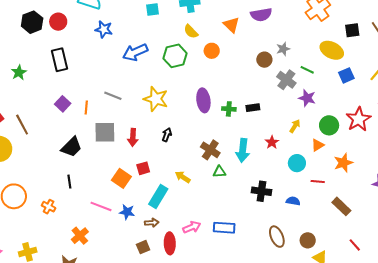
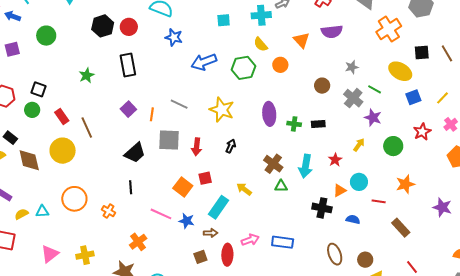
brown circle: (264, 60) -> (322, 86), moved
red star: (358, 119) -> (422, 132), moved, size x0.7
orange triangle: (318, 145) -> (340, 190), moved

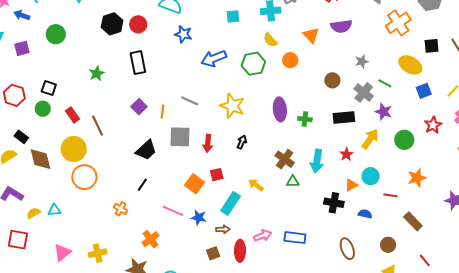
black rectangle: (318, 124) -> (344, 117), moved, size x1.5
yellow arrow: (359, 145) -> (370, 139), size x1.5
black line: (131, 187) -> (142, 185), turned 40
orange circle: (74, 199) -> (84, 177), moved
brown circle: (365, 260) -> (388, 245), moved

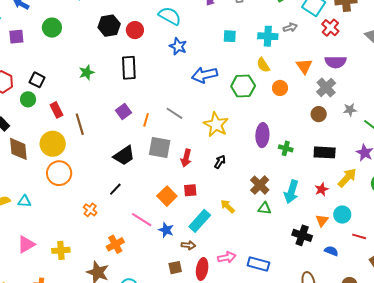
gray star: (362, 61) -> (350, 110), moved
gray cross: (364, 92) -> (326, 87), moved
orange triangle: (351, 185) -> (322, 220), turned -32

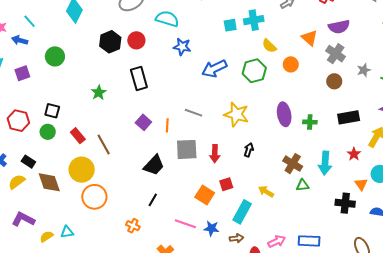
cyan cross: (268, 36) -> (254, 20), moved

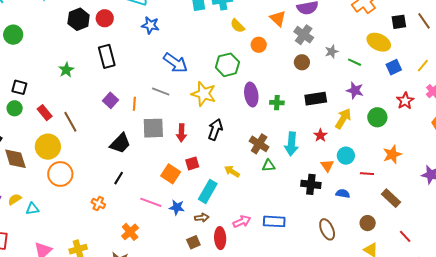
green circle: (55, 56) -> (13, 35), moved
blue arrow: (214, 69) -> (175, 63), moved, turned -120
green hexagon: (254, 71) -> (227, 65), moved
black arrow: (249, 150) -> (215, 129), size x1.5
yellow semicircle: (46, 237) -> (15, 199), moved

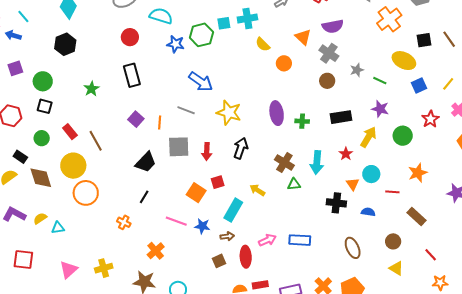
black hexagon: (79, 19) -> (65, 44), moved
green circle: (13, 35) -> (43, 81), moved
green hexagon: (227, 65) -> (201, 35), moved
green circle: (15, 108) -> (42, 138), moved

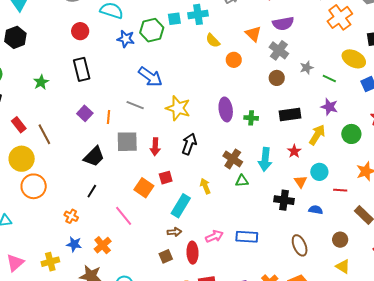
yellow arrow: (257, 190) -> (205, 186), turned 35
pink line: (176, 221) -> (124, 216), turned 30
blue star: (202, 226) -> (74, 244), moved

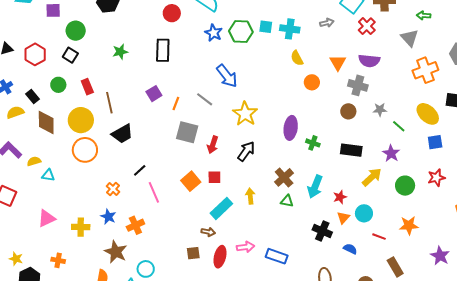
gray cross: (279, 50) -> (358, 85), turned -36
red star: (294, 151) -> (340, 197), moved
black trapezoid: (94, 156) -> (122, 134), moved
pink line: (124, 216) -> (154, 192), moved

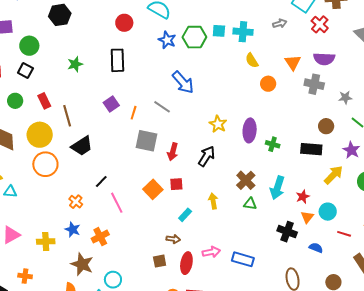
gray star: (380, 110) -> (345, 98), moved
brown circle: (348, 111) -> (326, 126), moved
yellow star: (245, 114) -> (218, 124), moved, size x0.7
cyan rectangle: (221, 208) -> (185, 215), size x0.6

